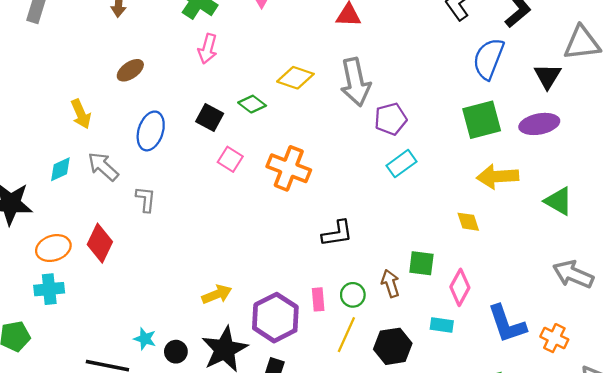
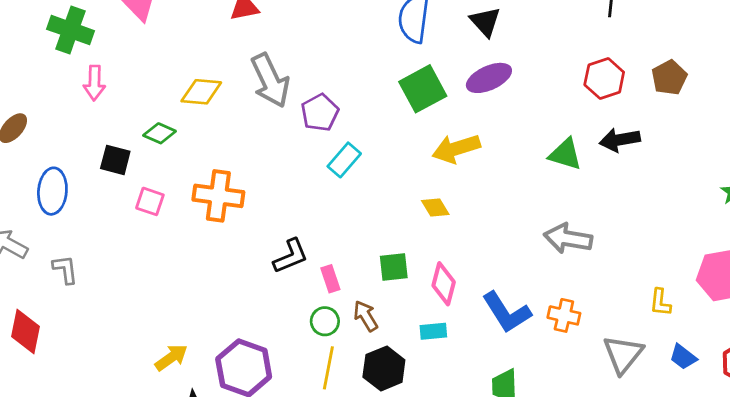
green triangle: (558, 201) -> (565, 154), moved
brown arrow: (390, 283) -> (366, 316), moved
pink rectangle: (318, 299) -> (330, 279), moved

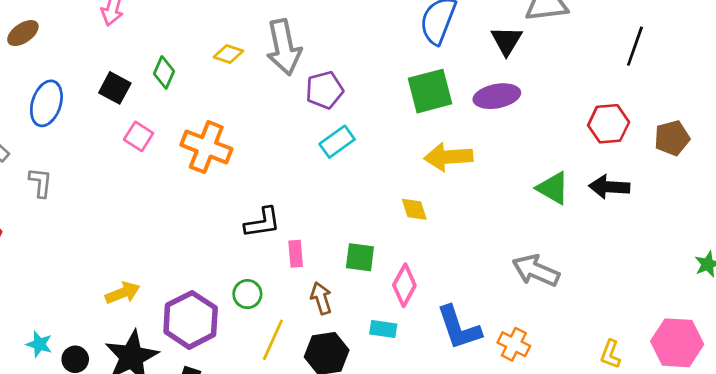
yellow diamond: (201, 92) -> (228, 54), moved, size x0.7
green diamond: (160, 133) -> (164, 72), turned 76
green circle: (325, 321) -> (247, 294), moved

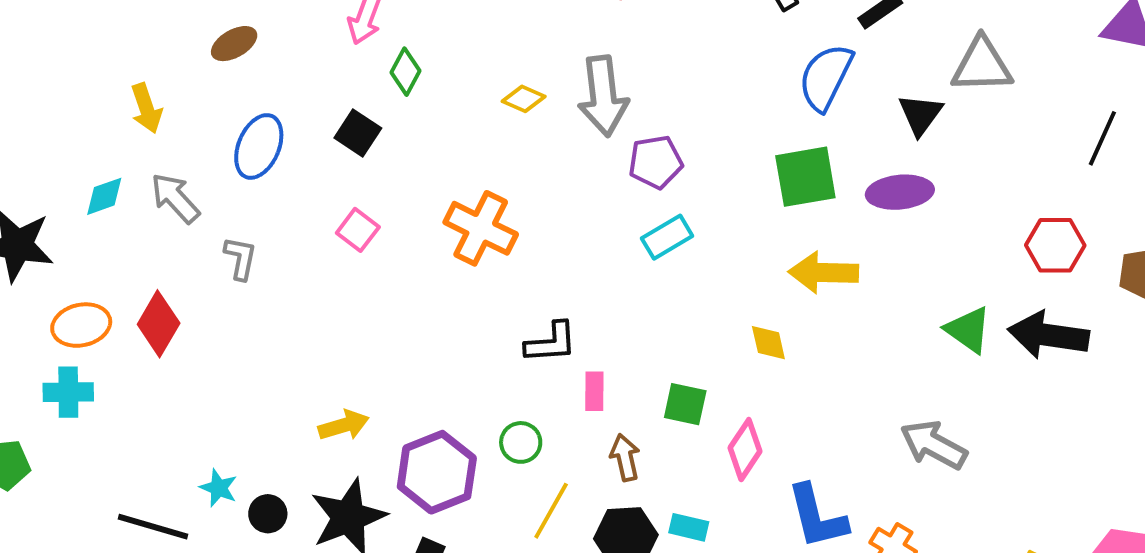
green diamond: (164, 72) -> (405, 72), moved
pink square: (139, 136) -> (358, 230), moved
black arrow: (609, 187) -> (1048, 335), size x1.4
cyan rectangle: (383, 329) -> (689, 527), moved

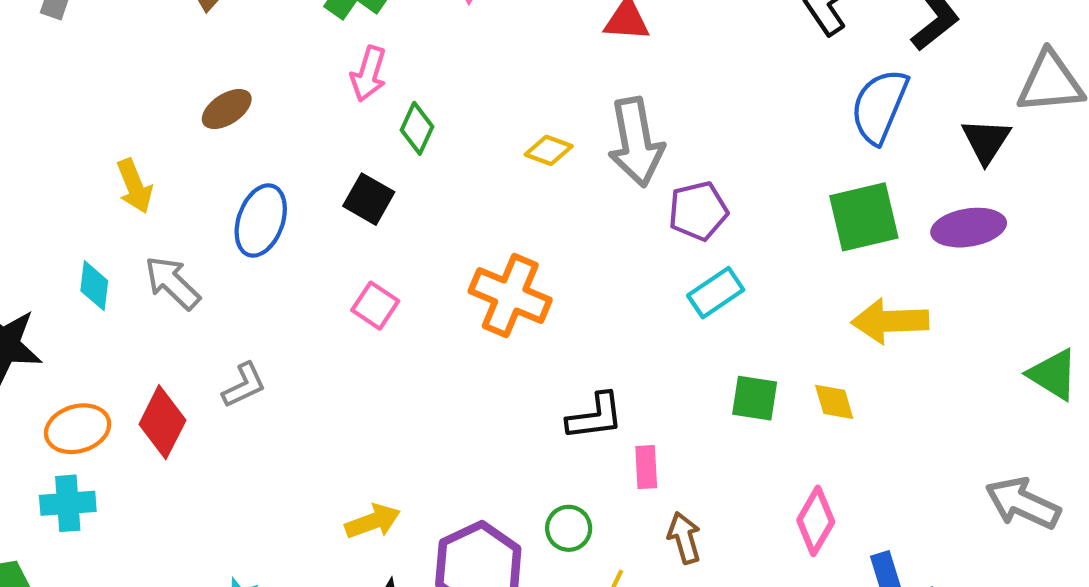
cyan diamond: (104, 196) -> (94, 286), turned -60
gray L-shape: (240, 258) -> (244, 385), moved, turned 57
green square: (685, 404) -> (755, 398), moved

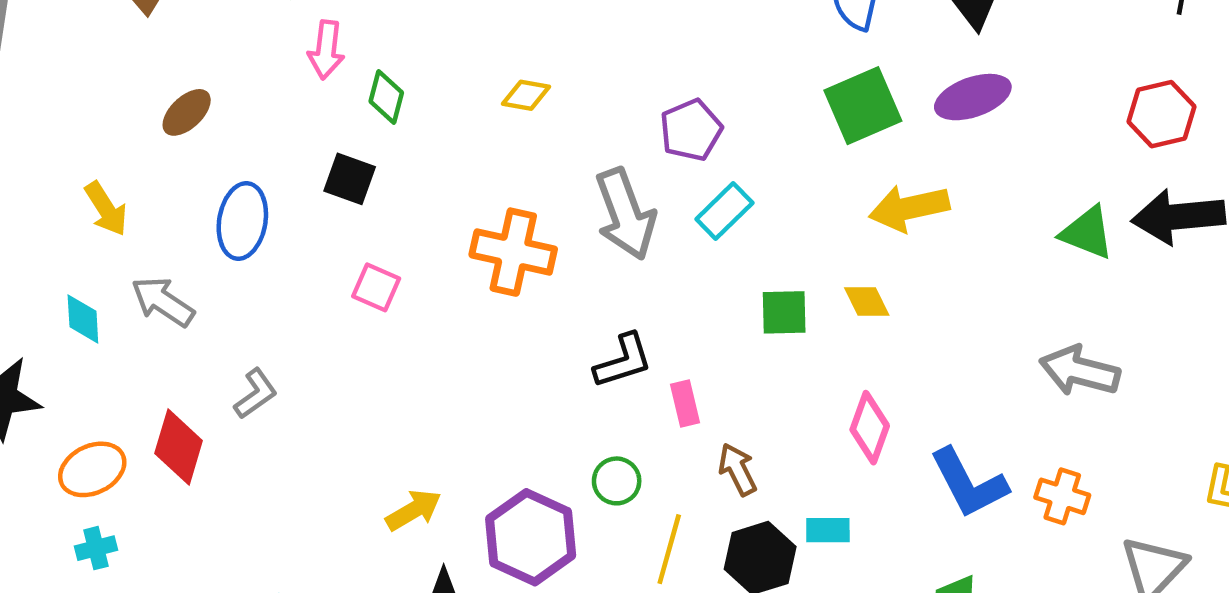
gray arrow: (636, 142) -> (625, 214), moved
cyan cross: (68, 503) -> (96, 548), size x0.7

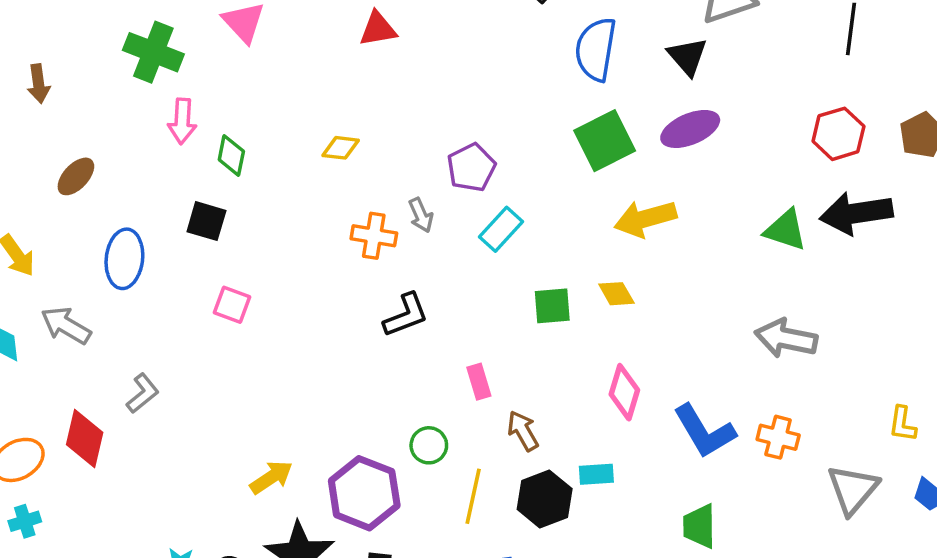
gray arrow: (625, 214) -> (421, 215), moved, size x0.5
orange cross: (513, 252) -> (374, 236), moved, size x0.7
black L-shape: (623, 361) -> (406, 315), moved

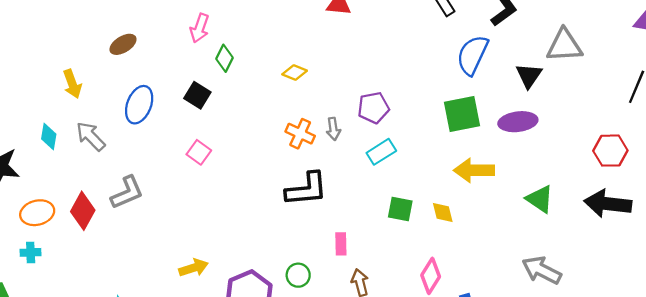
green triangle: (786, 230) -> (540, 199), moved
black L-shape: (406, 315) -> (306, 189), size x1.4
gray L-shape: (143, 393) -> (127, 192), size x1.4

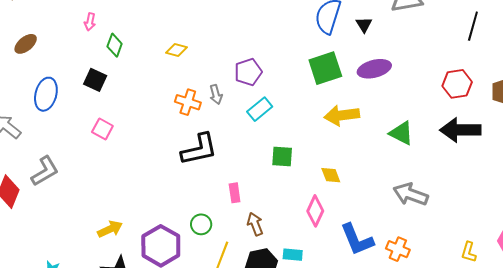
pink arrow: (200, 28) -> (90, 22), size x0.7
black triangle: (529, 76) -> (364, 25), moved, size x0.7
yellow diamond: (443, 212) -> (331, 175), moved

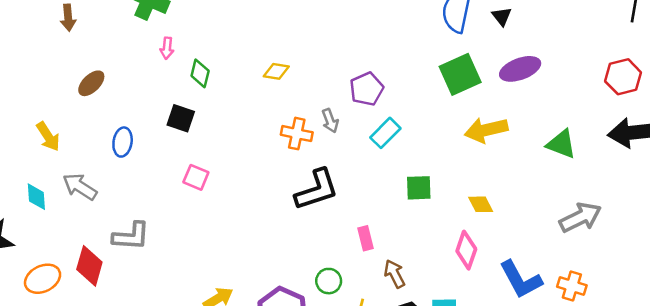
blue ellipse: (46, 94) -> (123, 142), size x0.7
gray L-shape: (45, 171) -> (131, 236), turned 40
gray arrow: (411, 194) -> (580, 217), turned 140

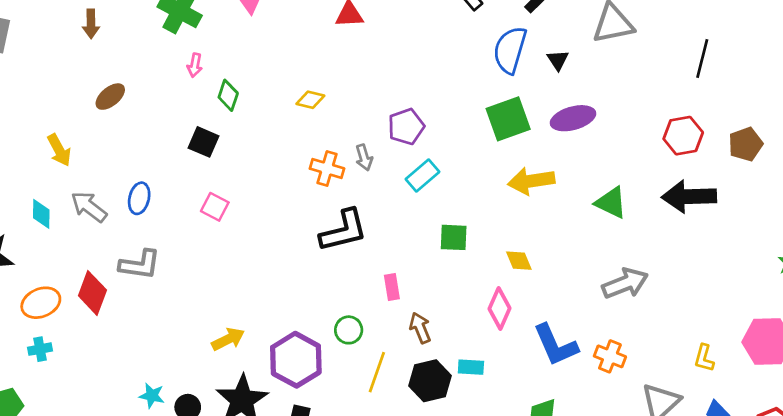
blue ellipse: (123, 142) -> (139, 198), moved

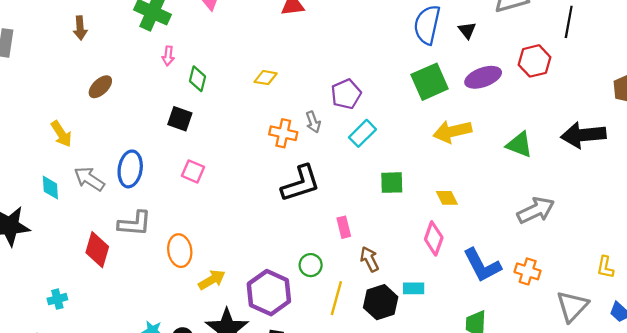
black line: (702, 59) -> (569, 22), moved
red hexagon: (683, 136) -> (534, 61), moved
blue ellipse: (139, 198) -> (130, 169), size x1.4
orange ellipse: (41, 303) -> (180, 251), moved, turned -72

